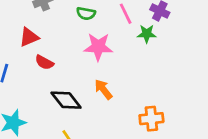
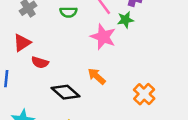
pink star: (98, 47) -> (103, 37), moved, turned 30
orange cross: (151, 119) -> (144, 94), turned -30

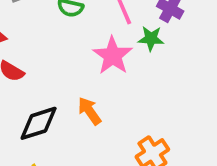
black diamond: (65, 92) -> (39, 123), turned -72

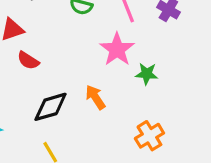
green star: (151, 39) -> (147, 74), moved

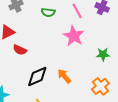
green star: (147, 74) -> (103, 54), moved
orange arrow: (95, 97) -> (64, 76), moved

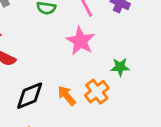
orange cross: (100, 86) -> (97, 92), moved

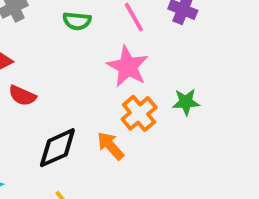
orange cross: (97, 92) -> (139, 113), moved

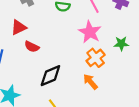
green star: (186, 102) -> (121, 44), moved
orange arrow: (111, 146) -> (90, 82), moved

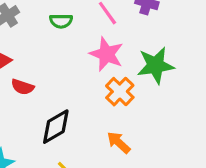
green star: (121, 44) -> (156, 65), size x1.6
orange arrow: (90, 82) -> (119, 143), moved

